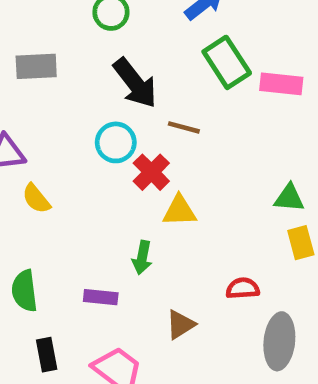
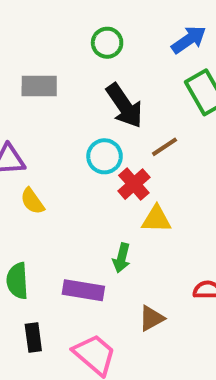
brown line: (184, 127) -> (165, 147), turned -52
purple rectangle: (101, 297) -> (83, 290), size x1.4

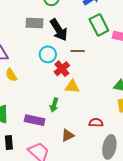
gray rectangle: (39, 86) -> (34, 23), moved
brown line: (165, 147) -> (78, 51), turned 32

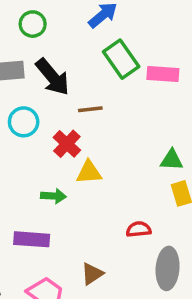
cyan circle: (48, 54) -> (24, 122), moved
green arrow: (54, 105) -> (54, 196), moved, turned -96
brown triangle: (68, 135) -> (92, 274), moved

